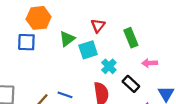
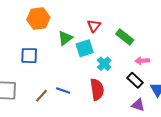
green rectangle: (131, 38) -> (125, 37), turned -30
blue square: (26, 42) -> (29, 56), moved
black rectangle: (131, 84) -> (135, 80), moved

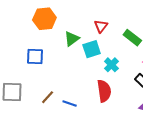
blue line: (63, 90) -> (70, 103), moved

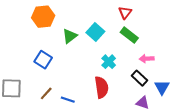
red triangle: (101, 26) -> (125, 13), moved
cyan square: (92, 49) -> (95, 32), moved, turned -30
blue square: (35, 56) -> (43, 60), moved, turned 30

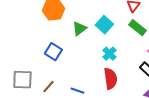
cyan cross: (109, 62) -> (109, 54), moved
brown line: (46, 93) -> (48, 87), moved

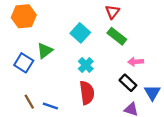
green triangle: (79, 29) -> (45, 51), moved
brown line: (48, 87) -> (29, 102), moved, turned -72

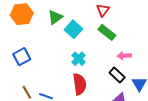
green triangle: (45, 51) -> (55, 17), moved
blue square: (24, 63) -> (22, 57), turned 30

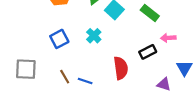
cyan cross: (79, 59) -> (94, 36), moved
black rectangle: (117, 75) -> (148, 52), moved, turned -70

